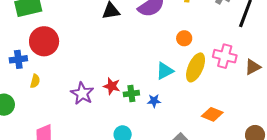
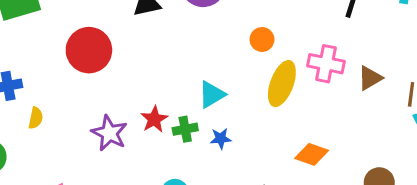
red circle: (44, 41) -> (89, 50), moved
cyan triangle: (165, 71) -> (212, 94), moved
red star: (112, 86) -> (154, 119), turned 30

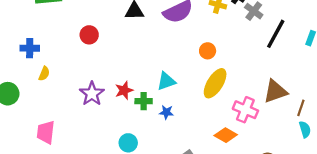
red circle: (89, 50) -> (89, 35), size x0.6
pink cross: (326, 64) -> (245, 110), moved
brown triangle: (370, 78) -> (275, 91), size x1.4

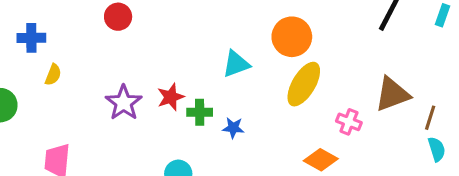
orange circle: (208, 51) -> (292, 37), size x1.6
cyan triangle: (166, 81) -> (236, 64), moved
pink cross: (245, 110) -> (349, 122), size x0.7

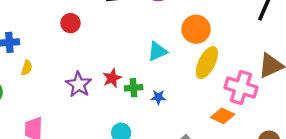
pink cross: (349, 122) -> (241, 88), size x1.8

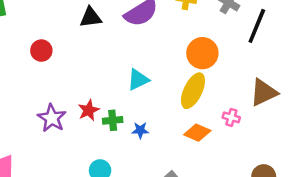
orange circle: (196, 29) -> (202, 53), moved
pink cross: (241, 88) -> (231, 117), size x0.5
orange diamond: (223, 116) -> (197, 133), moved

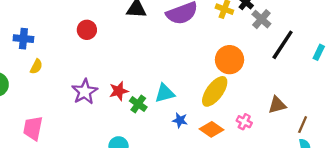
cyan triangle: (138, 80) -> (165, 93), moved
brown triangle: (264, 92) -> (277, 105), size x0.7
green cross: (113, 120) -> (138, 104), turned 30
blue star: (140, 130) -> (180, 120), moved

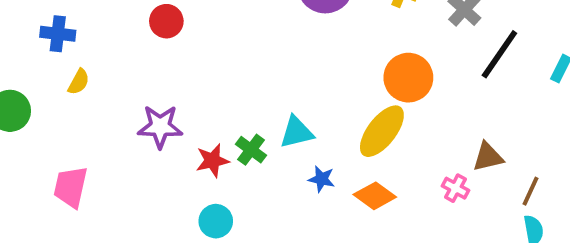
red star: (119, 91) -> (212, 161), moved
purple star: (85, 92) -> (160, 127), turned 30
pink cross: (244, 122) -> (455, 188), moved

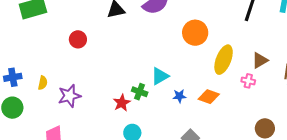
blue cross: (58, 34) -> (13, 77), moved
orange circle: (408, 78) -> (195, 33), moved
purple star: (160, 127) -> (69, 96), moved
yellow ellipse: (382, 131) -> (224, 60), moved

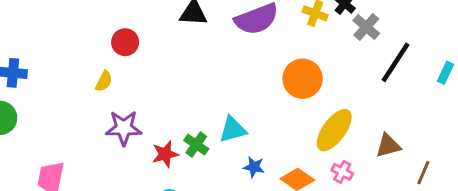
pink cross: (248, 81) -> (342, 172), moved
yellow semicircle: (43, 83) -> (104, 81), moved
purple star: (69, 96) -> (124, 128), moved

